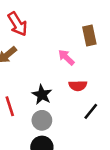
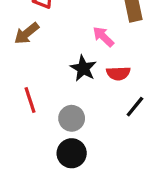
black star: (42, 95) -> (83, 68), moved

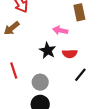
pink arrow: (103, 37) -> (60, 30), turned -32

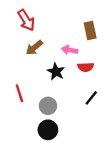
brown arrow: (12, 28) -> (34, 48), moved
red semicircle: (70, 54) -> (86, 67), moved

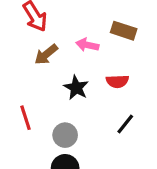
brown rectangle: (90, 31) -> (124, 31), turned -60
pink arrow: (70, 50) -> (87, 45), moved

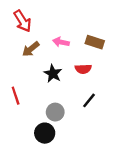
brown rectangle: (124, 31) -> (95, 42), moved
gray circle: (65, 135) -> (55, 112), moved

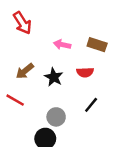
brown arrow: (31, 49) -> (25, 71), moved
red line: (16, 96) -> (15, 100), turned -42

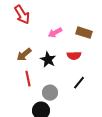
pink arrow: (62, 45) -> (55, 33), turned -40
red line: (15, 100) -> (28, 79), moved, turned 49

